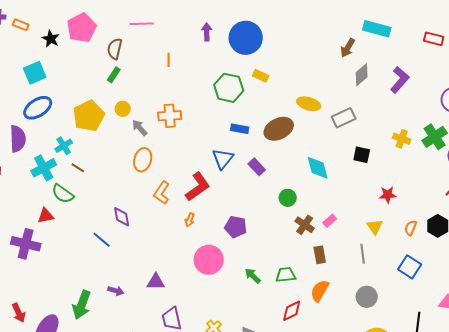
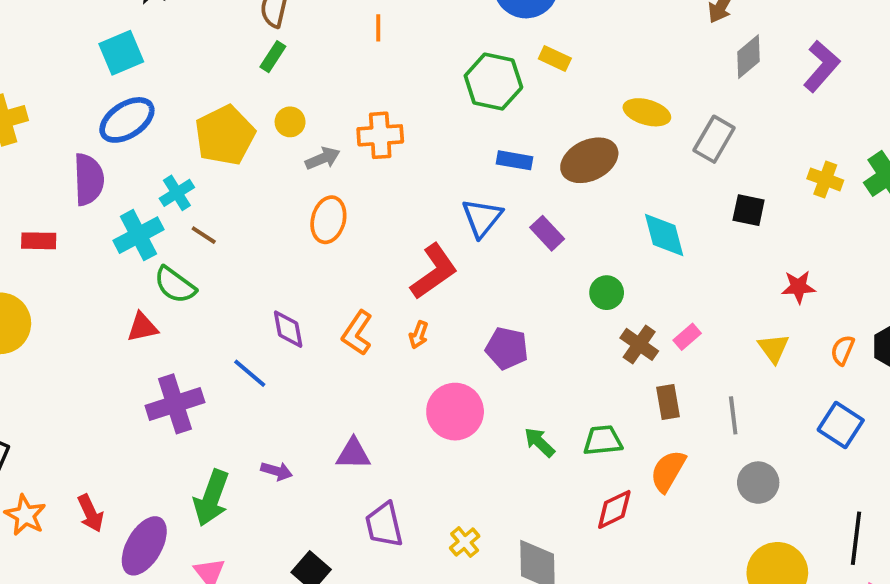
gray rectangle: (344, 118) -> (714, 139), turned -35
gray arrow: (140, 128) -> (323, 158), turned 108
orange L-shape: (162, 193) -> (357, 333), moved
purple cross: (26, 244) -> (175, 404), moved, turned -32
gray line: (363, 254) -> (733, 415), moved

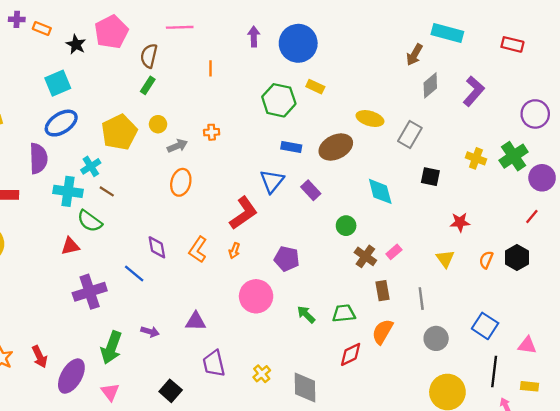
orange cross: (380, 135) -> (212, 132), size x0.6
cyan cross: (138, 235) -> (68, 191), turned 36
blue square: (841, 425) -> (485, 326), moved

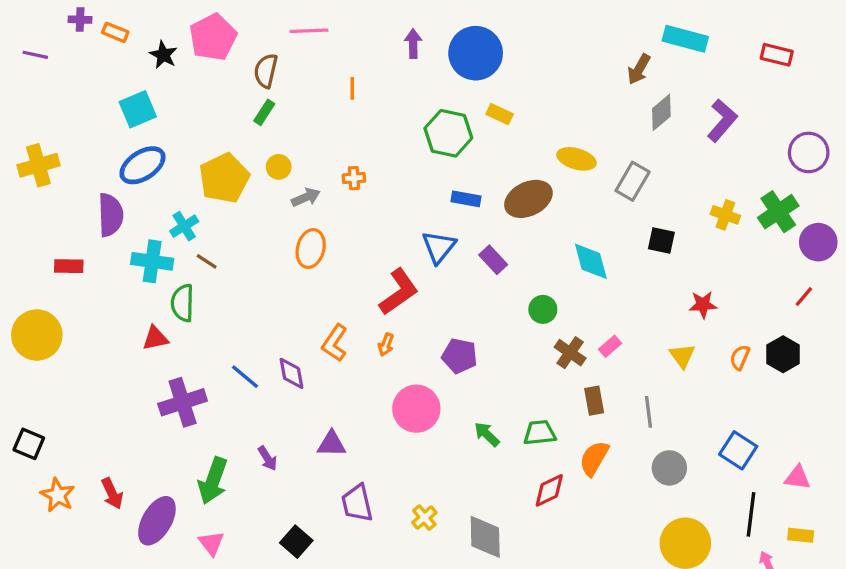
green semicircle: (90, 221) -> (183, 303), turned 55
purple diamond: (157, 247) -> (291, 373), moved
purple arrow: (150, 332) -> (267, 458), turned 42

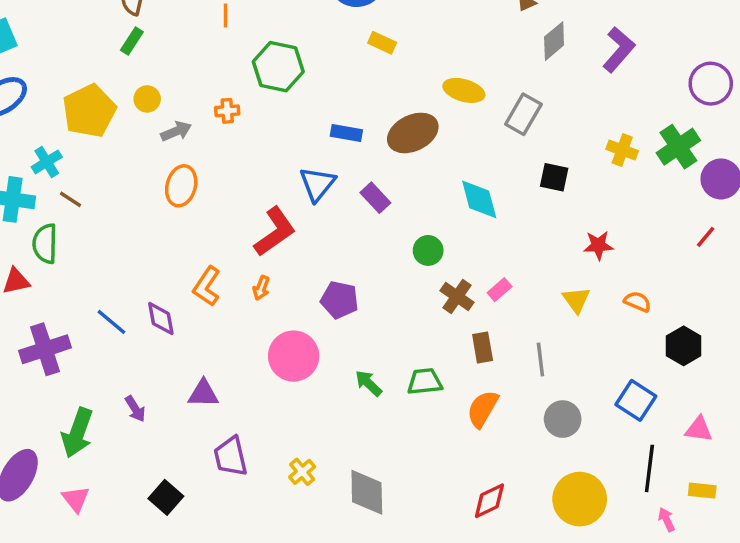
green hexagon: (448, 133) -> (278, 67), moved
black hexagon: (783, 354) -> (684, 346), moved
orange semicircle: (740, 357) -> (638, 302), turned 90
red diamond: (549, 490) -> (489, 501), moved

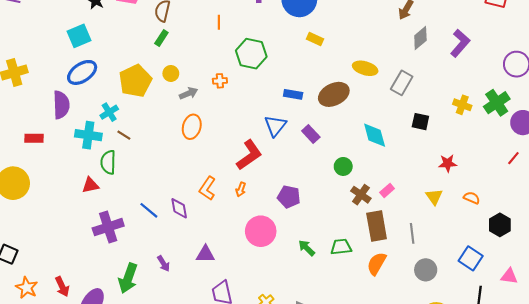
brown rectangle: (483, 348) -> (377, 226), size x1.6

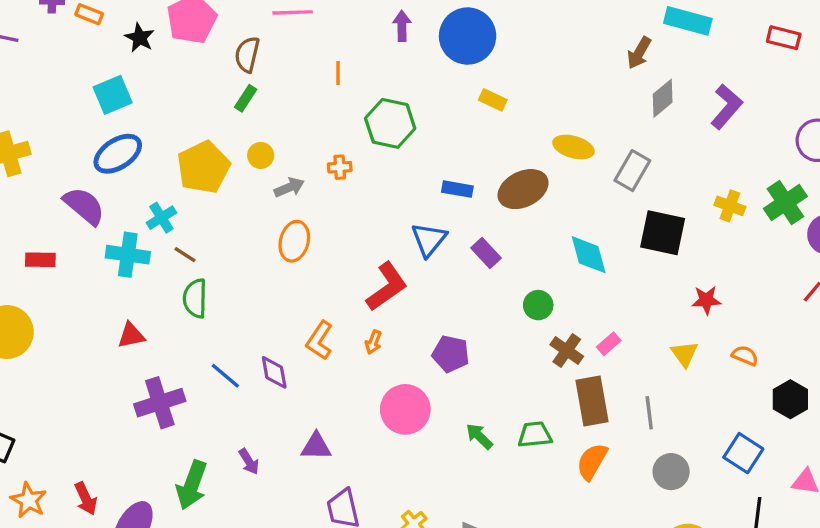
purple semicircle: (61, 105) -> (84, 206), turned -48
black square: (420, 122) -> (663, 233), size x1.6
green semicircle: (108, 162) -> (195, 298), moved

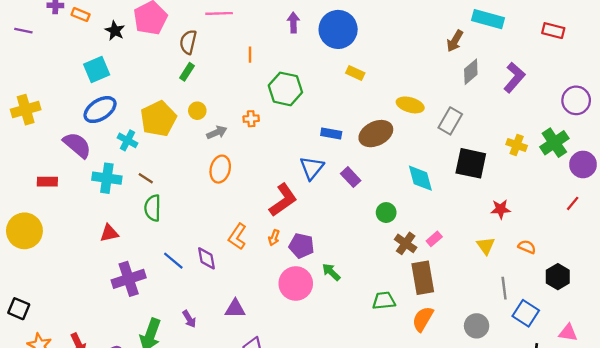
cyan cross: (161, 218) -> (127, 140), moved, turned -30
purple pentagon: (451, 354) -> (301, 246), moved
gray line: (649, 413) -> (504, 288), moved
green arrow: (479, 436) -> (331, 272), moved

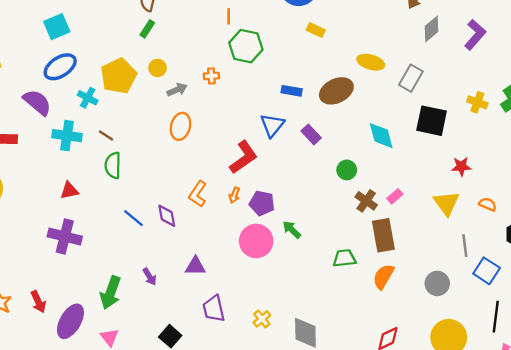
orange line: (250, 55) -> (229, 16), moved
yellow triangle: (486, 246) -> (446, 203), size x1.4
purple cross: (129, 279) -> (65, 236), moved, turned 32

